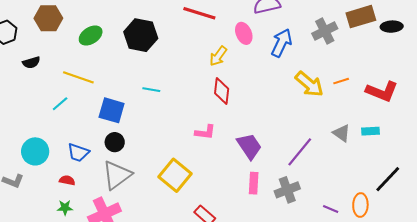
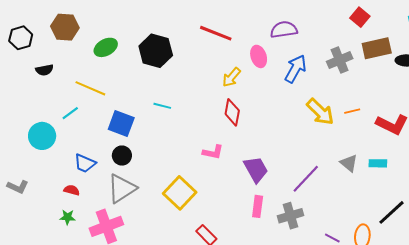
cyan circle: (35, 151) -> (42, 136), moved

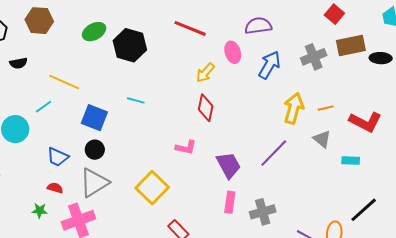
green ellipse: (106, 47) -> (94, 32), moved
yellow arrow: (320, 112) -> (294, 108), turned -120
gray triangle: (349, 163) -> (322, 139), moved
purple line: (306, 179) -> (274, 153), moved
red semicircle: (72, 190) -> (55, 188), moved

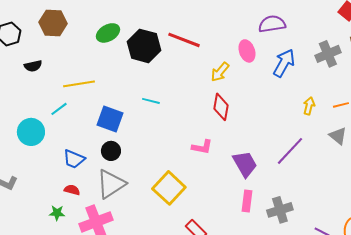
red line: (190, 28) -> (184, 40), moved
yellow line: (64, 82) -> (79, 84), turned -32
yellow arrow: (294, 108) -> (309, 106), size x0.6

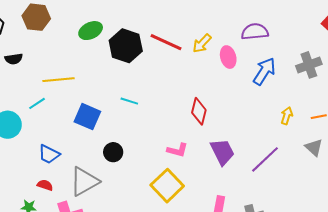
yellow arrow: (220, 72) -> (202, 43), moved
black circle: (111, 151) -> (113, 152), moved
purple trapezoid: (245, 164) -> (222, 152), moved
yellow square: (169, 188) -> (167, 186), moved

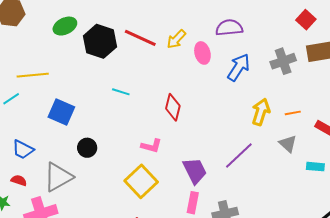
cyan line: (129, 101) -> (121, 92), moved
yellow arrow: (287, 116) -> (261, 112), size x1.5
purple trapezoid: (222, 152) -> (195, 171), moved

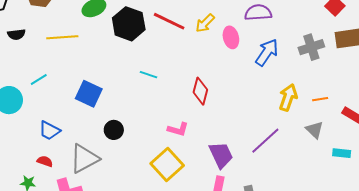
yellow line: (33, 75) -> (62, 37), moved

